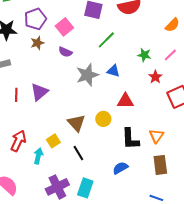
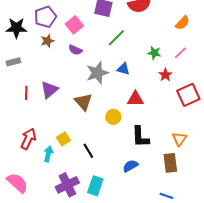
brown triangle: (76, 123) -> (83, 102), moved
orange triangle: (156, 136) -> (179, 139), moved

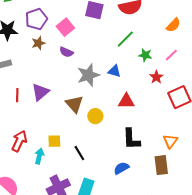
green line: (116, 38) -> (125, 39), moved
yellow circle: (113, 117) -> (95, 116), moved
yellow square: (63, 139) -> (54, 141), turned 32

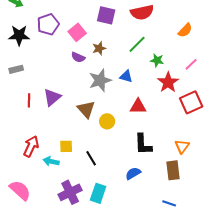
brown star: (38, 43) -> (99, 48), moved
pink line: (171, 55) -> (191, 64), moved
red star: (156, 77) -> (168, 82), size x1.5
cyan arrow: (39, 156) -> (51, 161), turned -91

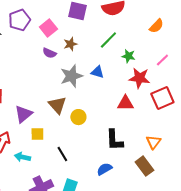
red star: (168, 82) -> (139, 78), turned -30
purple triangle: (52, 97) -> (23, 114), moved
red triangle: (138, 106) -> (125, 103), moved
yellow square: (66, 146) -> (37, 134), moved
brown rectangle: (173, 170) -> (144, 166), turned -30

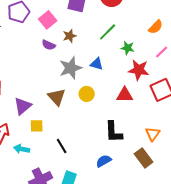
orange semicircle: (156, 26) -> (156, 27), moved
yellow circle: (78, 117) -> (87, 94), moved

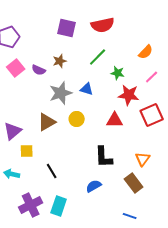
pink square: (48, 20) -> (16, 68), moved
brown triangle: (57, 97) -> (47, 122), turned 42

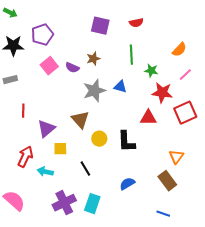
red semicircle: (103, 25) -> (136, 23), size x0.6
green line: (98, 57) -> (131, 55), turned -48
yellow circle: (77, 119) -> (99, 139), moved
brown triangle: (47, 122) -> (80, 120), turned -42
black L-shape: (104, 157) -> (126, 142), moved

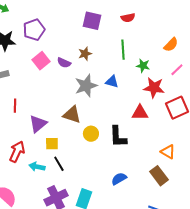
brown triangle: (80, 120) -> (72, 115), turned -30
orange triangle: (176, 157) -> (168, 152), turned -35
black line: (85, 169) -> (59, 164), moved

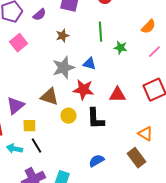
purple semicircle: (64, 63) -> (39, 15), moved, turned -64
red star: (154, 88) -> (83, 90), moved

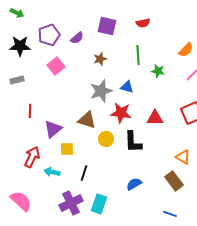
black line: (36, 146) -> (84, 173), moved, turned 49

